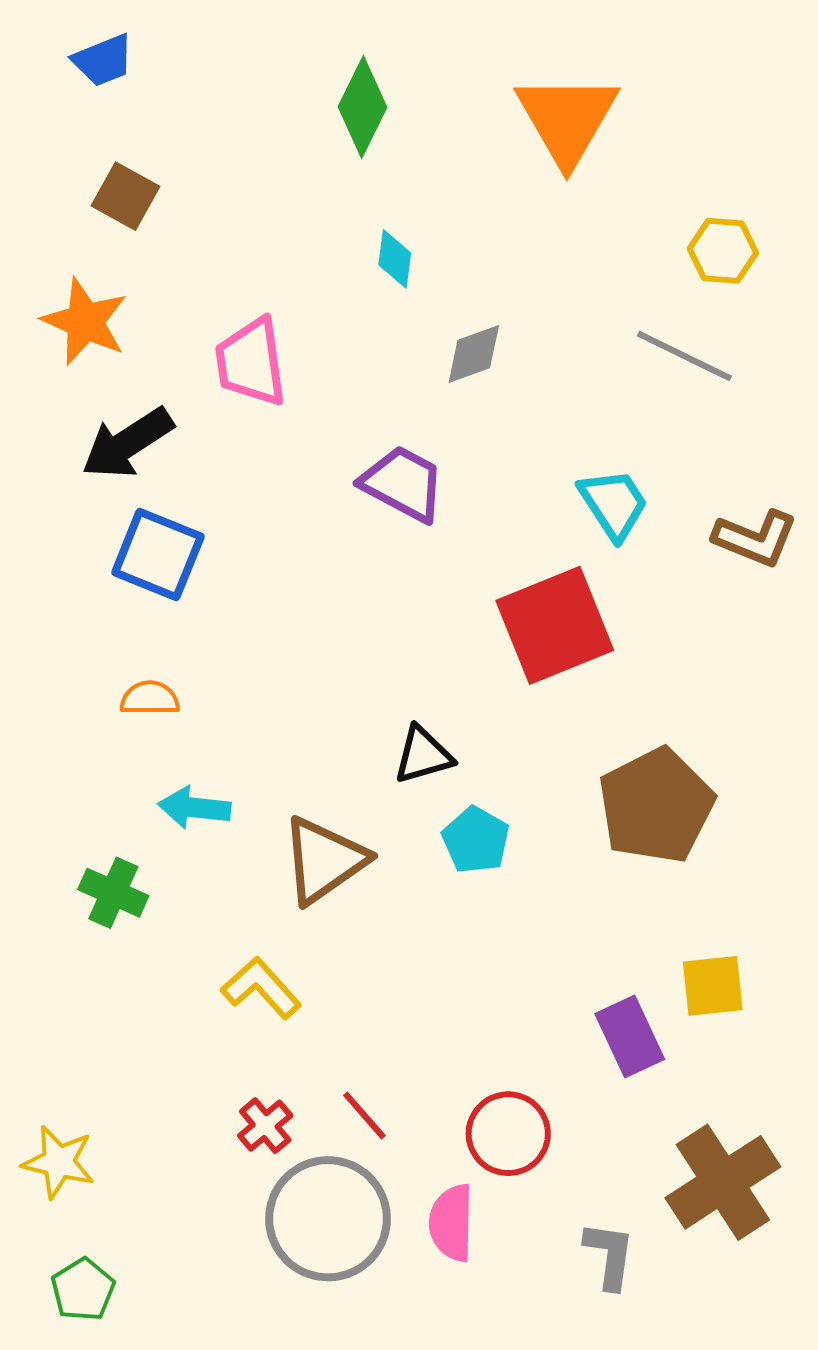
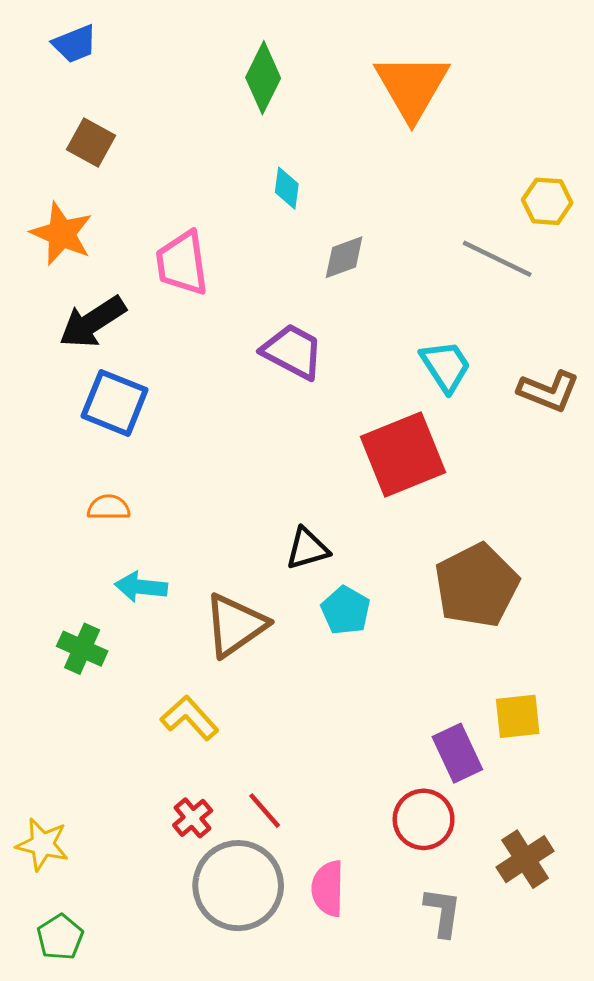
yellow hexagon: (723, 251) -> (547, 201), moved
red circle: (508, 1134) -> (424, 819), moved
brown cross: (723, 1182) -> (525, 859), size x0.7

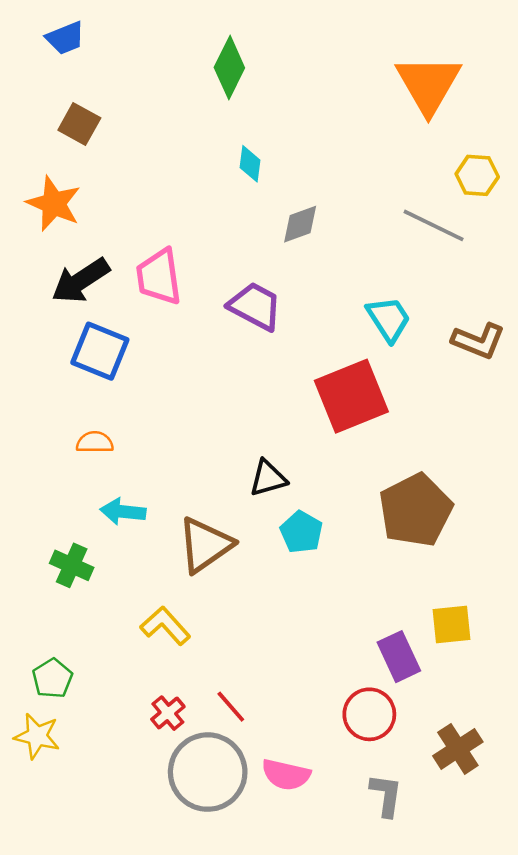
orange triangle: (412, 87) -> (428, 84), moved
pink trapezoid: (182, 263) -> (159, 277), moved
pink semicircle: (328, 889) -> (286, 775), turned -78
green pentagon: (60, 937) -> (52, 678), moved

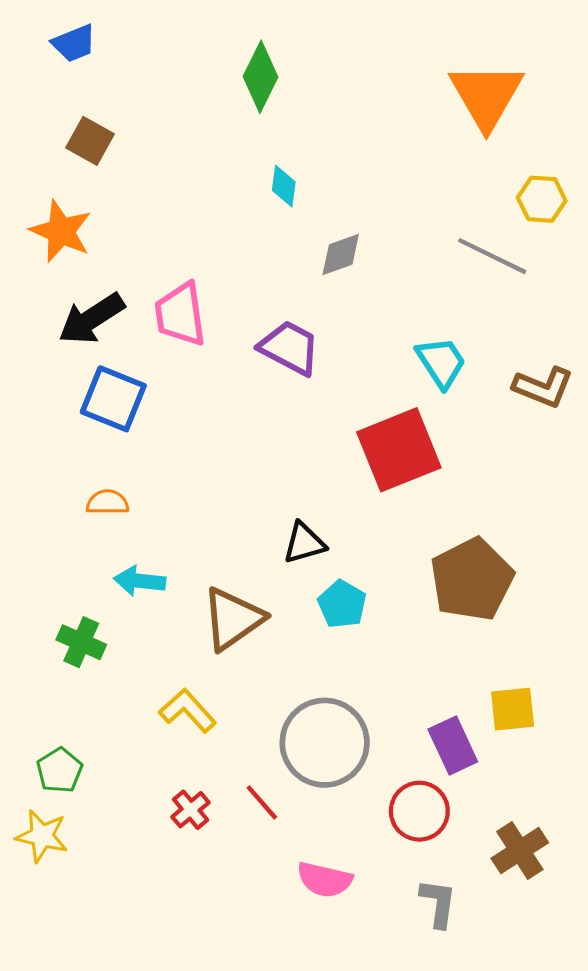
gray circle: (208, 772) -> (325, 743), moved

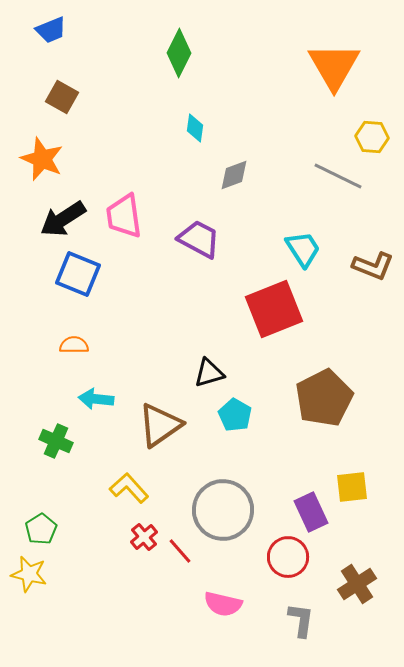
red cross: (191, 810) -> (144, 537), moved

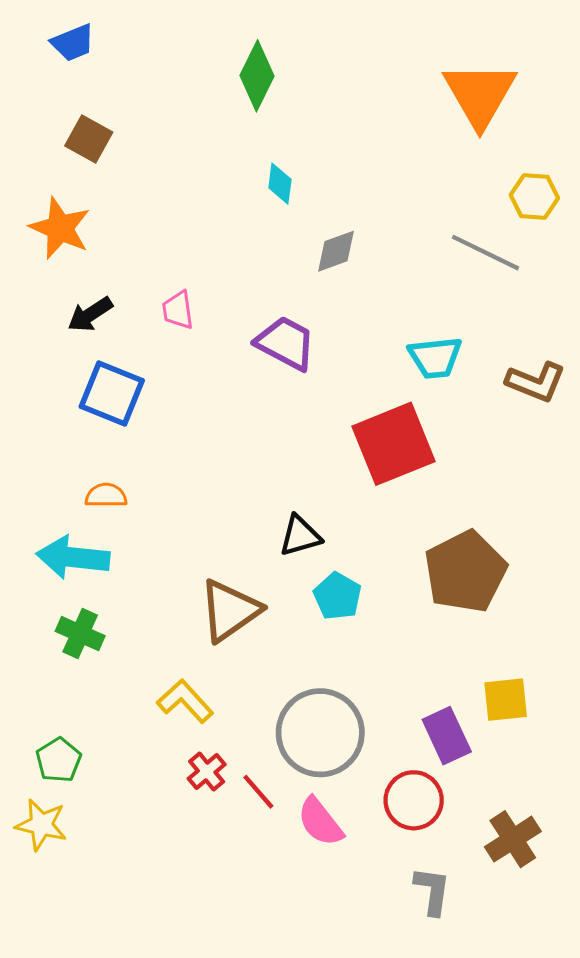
pink trapezoid: (124, 216) -> (178, 310), size x0.6
black arrow: (63, 219) -> (90, 314), size x0.7
cyan trapezoid: (303, 249) -> (435, 358), turned 117
cyan arrow: (96, 399) -> (73, 557), moved, size x1.4
pink semicircle: (223, 604) -> (320, 822), moved, turned 39

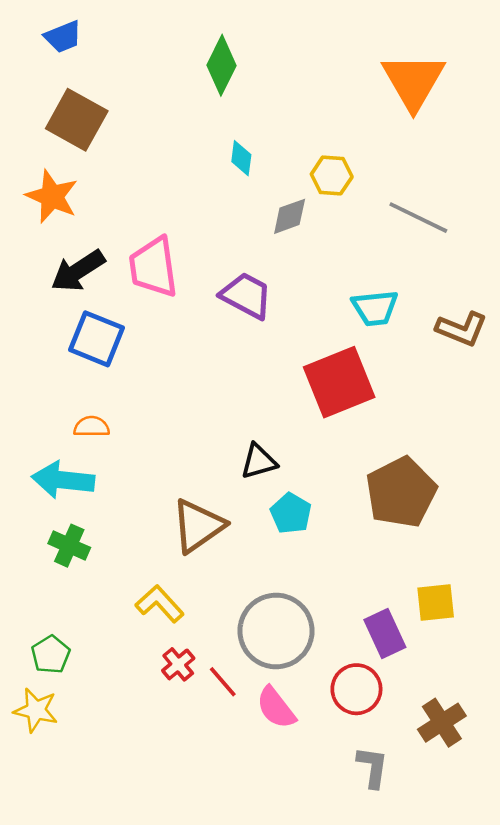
brown square: (89, 139) -> (77, 120), size x1.5
yellow hexagon: (534, 197) -> (332, 175), moved
pink trapezoid: (178, 310) -> (153, 267), size x1.8
black arrow: (90, 314) -> (78, 271), size x1.4

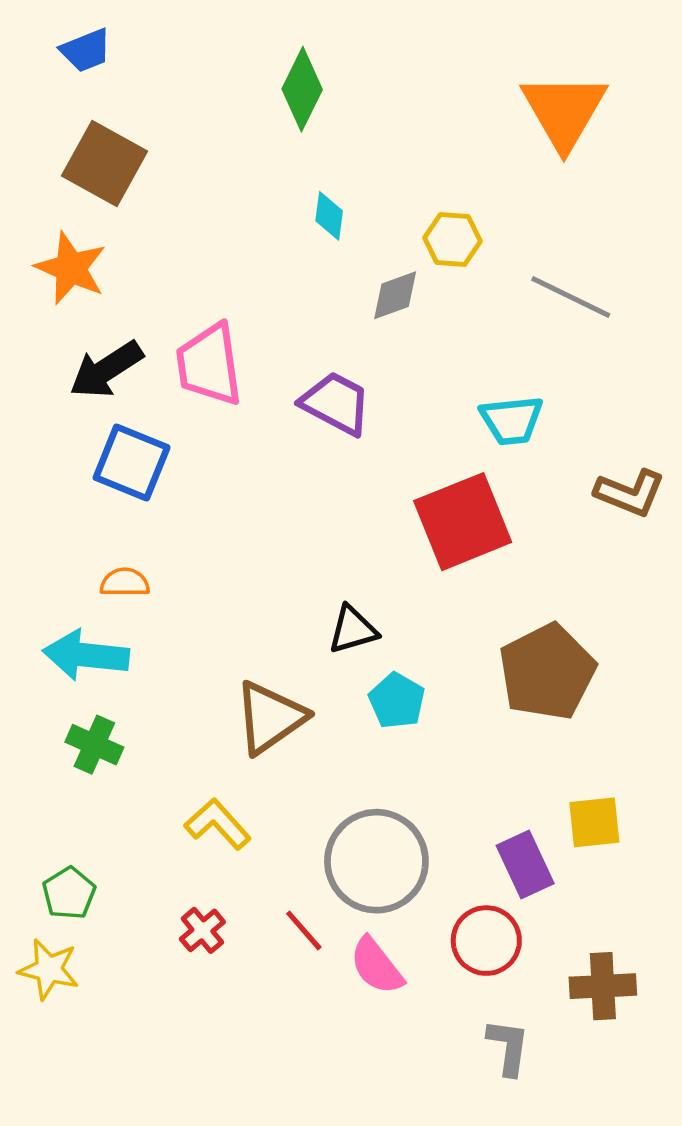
brown L-shape: (462, 329) -> (630, 493), moved
red cross: (178, 664) -> (202, 930), moved
brown cross: (442, 723) -> (603, 986), turned 30

